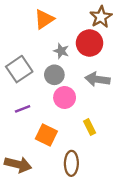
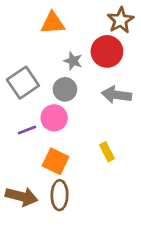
orange triangle: (44, 19) -> (53, 23), turned 30
pink circle: (65, 98) -> (54, 118), moved
brown ellipse: (71, 163) -> (60, 195), moved

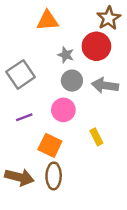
gray circle: (65, 89) -> (72, 81), moved
pink circle: (54, 118) -> (63, 110), moved

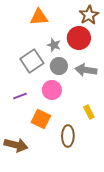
gray square: (21, 74) -> (32, 61), moved
yellow rectangle: (96, 137) -> (89, 112), moved
brown ellipse: (54, 176) -> (68, 136), moved

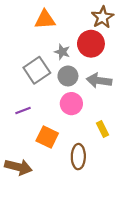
pink circle: (52, 90) -> (71, 104), moved

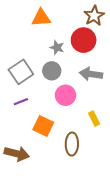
gray square: (37, 70) -> (21, 72), moved
gray circle: (68, 76) -> (52, 71), moved

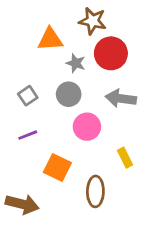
brown star: (94, 16) -> (93, 21), moved, turned -30
orange triangle: (41, 18) -> (50, 39), moved
gray square: (21, 72) -> (28, 96), size x0.6

